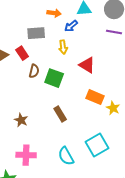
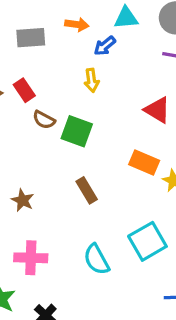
gray rectangle: (36, 33) -> (31, 38), moved
red triangle: (87, 65) -> (157, 110), moved
brown semicircle: (34, 71) -> (44, 120), turned 104

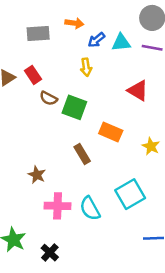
cyan triangle: (126, 18) -> (121, 43), moved
orange rectangle: (144, 162) -> (111, 132), moved
brown star: (23, 200) -> (37, 175), moved
pink cross: (31, 258) -> (58, 206), moved

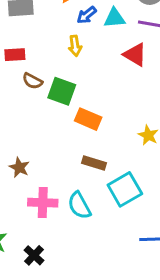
red rectangle: (33, 75) -> (15, 55), turned -60
red triangle: (138, 91) -> (135, 55), moved
orange rectangle: (111, 132) -> (88, 119), moved
brown rectangle: (82, 154) -> (94, 163), moved, turned -42

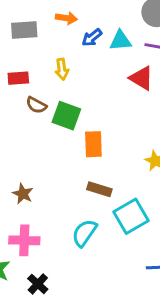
yellow arrow: (75, 46) -> (62, 69), moved
orange rectangle: (88, 119) -> (93, 144), turned 65
pink cross: (43, 203) -> (24, 240), moved
cyan semicircle: (79, 206) -> (84, 233), turned 64

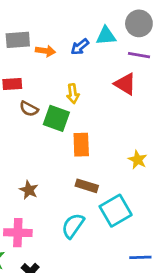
orange arrow: (66, 18) -> (45, 51), moved
cyan triangle: (120, 41) -> (106, 36), moved
yellow arrow: (62, 69) -> (73, 94), moved
brown star: (23, 194) -> (29, 190), moved

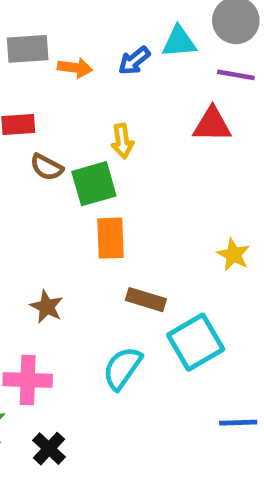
red triangle: (125, 84) -> (212, 125), turned -30
green square: (56, 118) -> (94, 184), turned -36
orange rectangle: (81, 145) -> (110, 238), moved

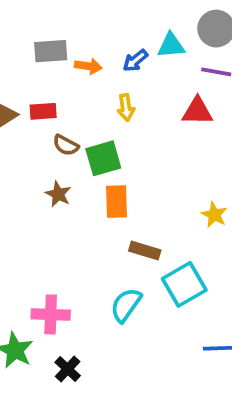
yellow arrow: (122, 141) -> (126, 108), moved
brown star: (47, 307) -> (58, 194), moved

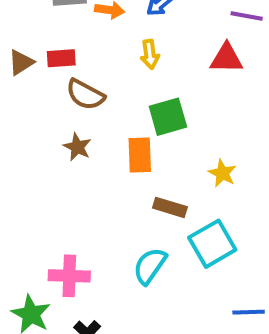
brown semicircle: (66, 145) -> (85, 95), size x1.4
green square: (103, 158) -> (168, 117), moved
yellow star: (214, 215) -> (222, 173), moved

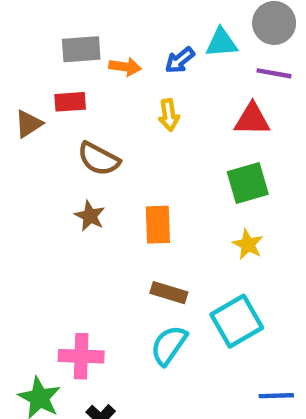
red rectangle: (61, 58) -> (70, 102), moved
green square: (168, 117) -> (248, 183), moved
brown rectangle: (170, 207) -> (169, 293), moved

